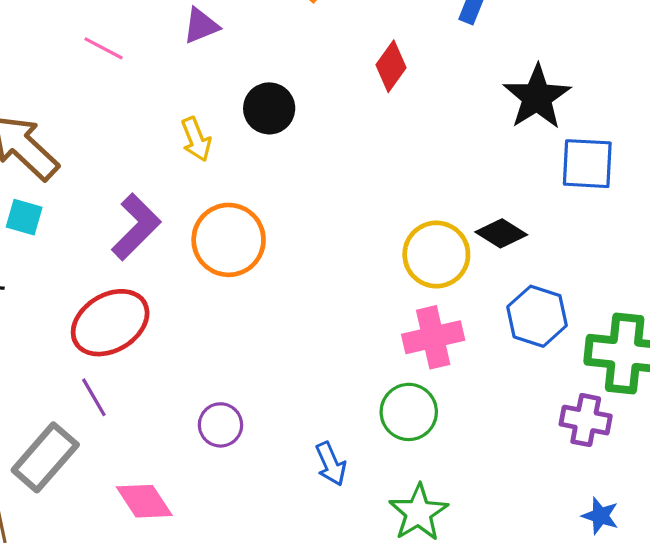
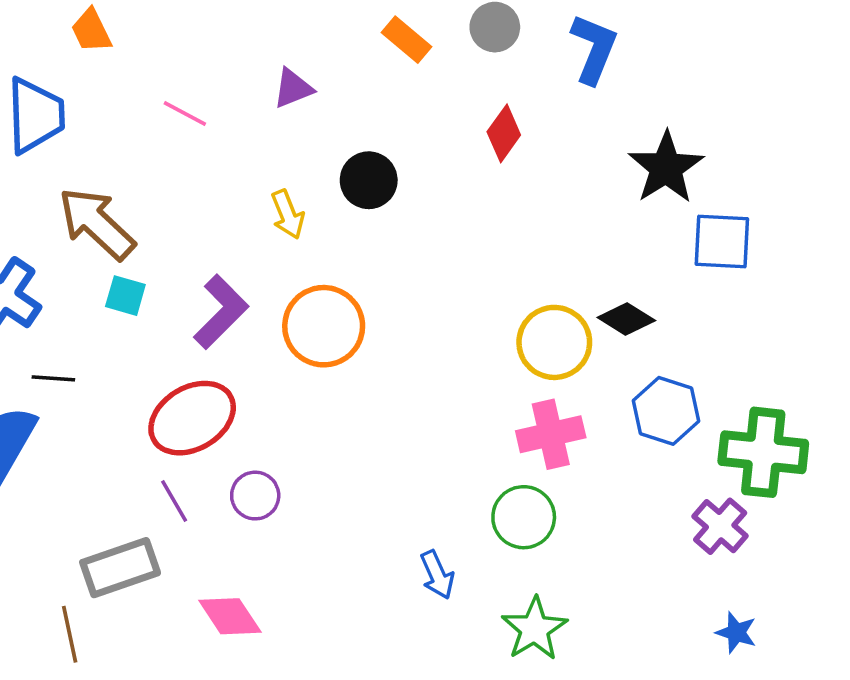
cyan square: (24, 217) -> (125, 296), moved
purple cross: (586, 420) -> (720, 526), turned 30
purple circle: (220, 425) -> (255, 496), moved
gray rectangle: (45, 457) -> (120, 568), turned 30

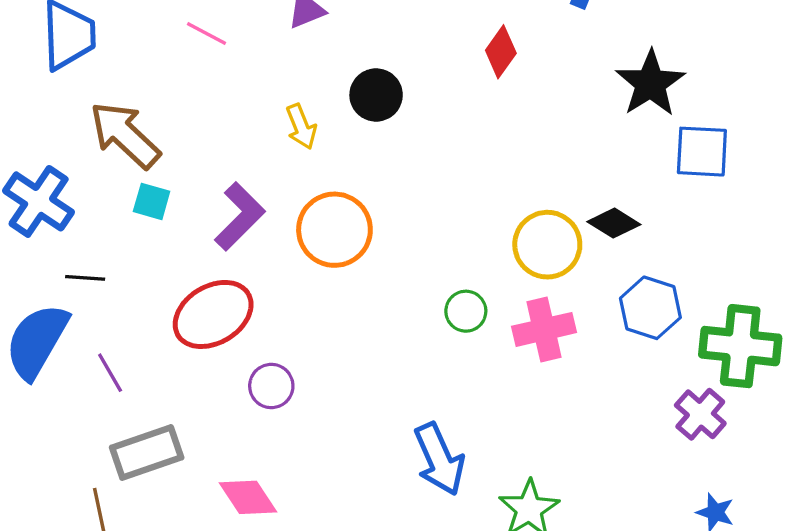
purple line: (174, 501) -> (110, 373), moved
green circle: (524, 517) -> (466, 311), moved, size x0.7
blue arrow: (437, 575) -> (439, 459), size x1.6

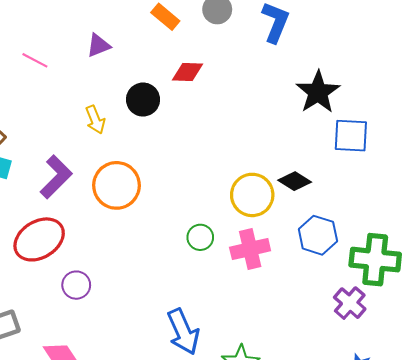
red diamond: (501, 52) -> (188, 72), moved, turned 56

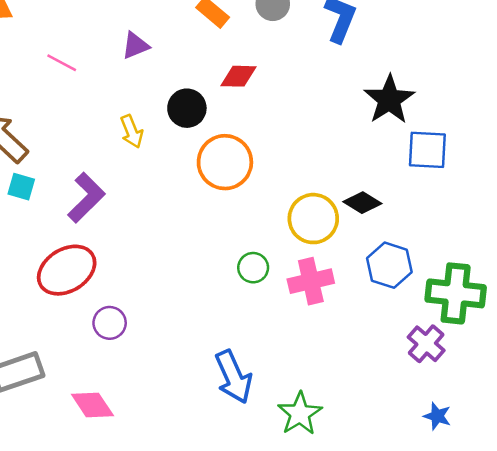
orange circle: (117, 185) -> (225, 162), moved

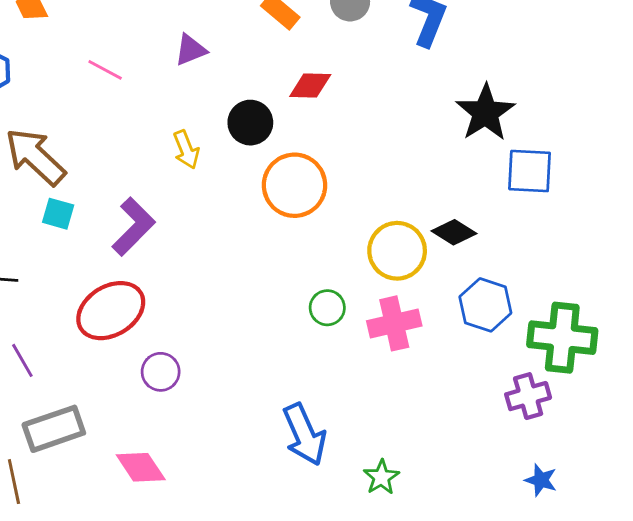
purple cross: (426, 344) -> (528, 396), turned 33
green star: (300, 414) -> (381, 477), size x0.7

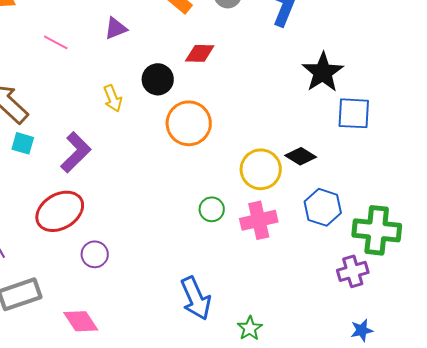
blue star: (541, 480) -> (362, 330), turned -30

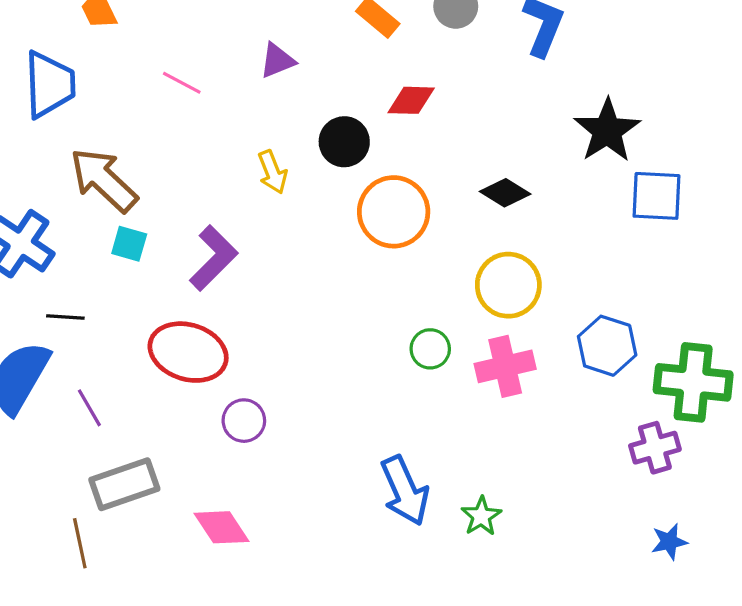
black diamond: (301, 156) -> (505, 193), moved
red ellipse: (60, 211) -> (188, 352), turned 48
green star: (250, 328) -> (481, 516), moved

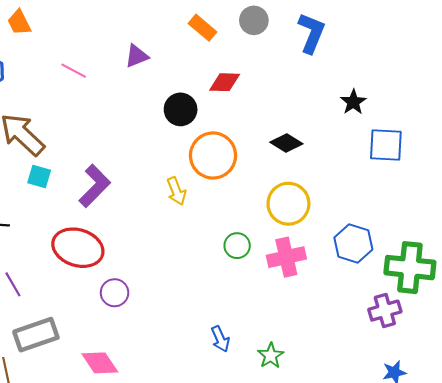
black star: (607, 131) -> (353, 102), size x0.6
yellow arrow: (273, 172) -> (176, 191), moved
blue arrow: (405, 491) -> (220, 339), size x0.6

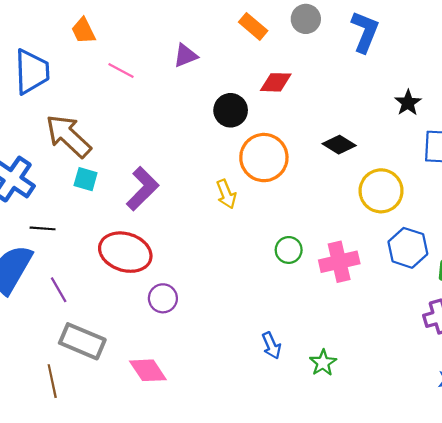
orange trapezoid: (19, 22) -> (83, 31), moved
yellow circle: (288, 204) -> (381, 191), moved
gray rectangle: (36, 335) -> (82, 341), turned 42

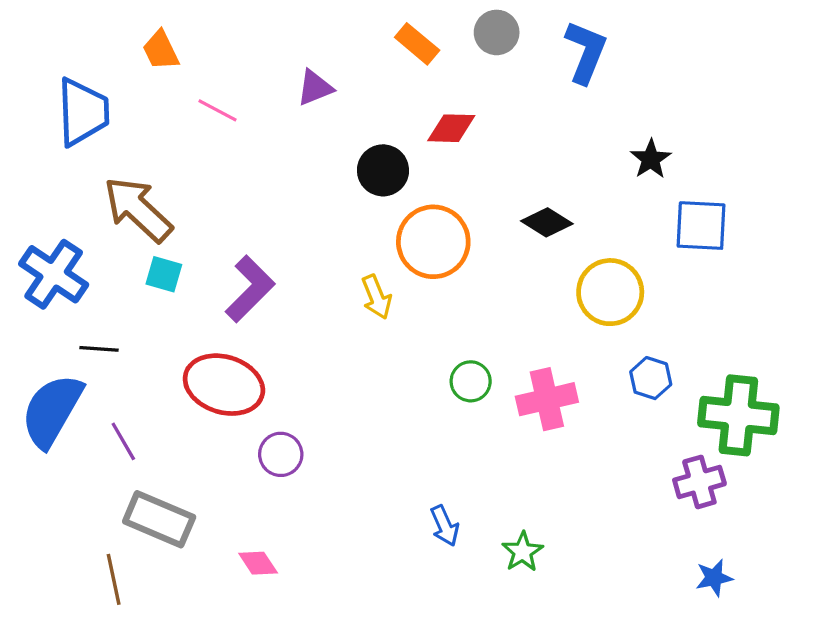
blue hexagon: (408, 248) -> (651, 378), size x0.7
pink diamond: (148, 370) -> (258, 563), size x0.7

